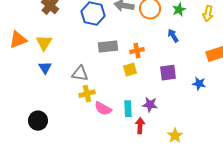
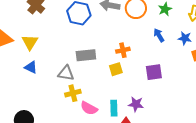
gray rectangle: (108, 47) -> (86, 55), moved
blue triangle: (45, 68) -> (31, 67), turned -32
blue star: (199, 84) -> (185, 38), moved

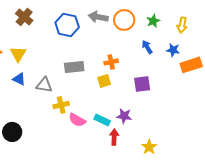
gray triangle: (66, 73) -> (44, 85), moved
cyan rectangle: (114, 108) -> (102, 120), turned -63

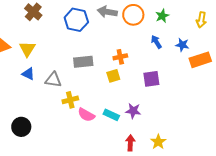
yellow arrow: (182, 25) -> (201, 20), moved
red arrow: (114, 137) -> (130, 143), moved

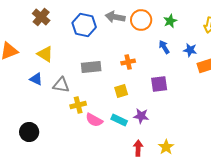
yellow triangle: (27, 49) -> (45, 54), moved, turned -30
yellow square: (113, 76) -> (121, 91), moved

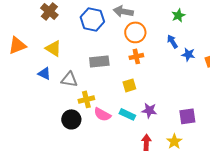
orange circle: (141, 20) -> (135, 32), moved
blue star: (190, 50) -> (188, 54), moved
purple square: (159, 84) -> (187, 116), moved
black circle: (29, 132) -> (71, 119), moved

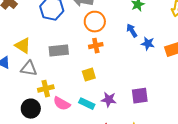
yellow triangle: (53, 48) -> (23, 46), moved
purple square: (187, 116) -> (140, 96), moved

